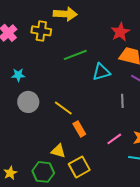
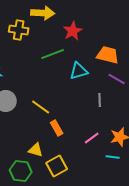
red star: (120, 32) -> (73, 31), moved

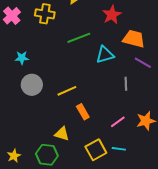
red star: (73, 31) -> (112, 15), moved
yellow line: (41, 107) -> (67, 91), turned -60
cyan line: (113, 157) -> (119, 149), moved
yellow square: (57, 166) -> (96, 150), moved

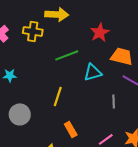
gray circle: (32, 85) -> (20, 114), moved
yellow line: (67, 91) -> (58, 96), moved, turned -48

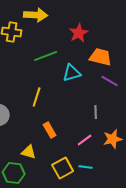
gray line: (114, 101) -> (96, 112), moved

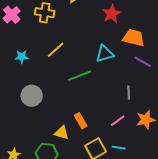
green line: (46, 56) -> (80, 76), moved
yellow line: (37, 97) -> (56, 50), moved, turned 30
orange rectangle: (50, 130) -> (81, 121), moved

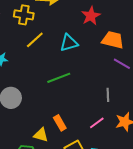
yellow line: (56, 50) -> (35, 40), moved
cyan triangle: (105, 54) -> (69, 43), moved

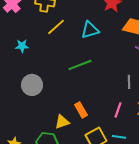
pink line: (97, 123) -> (118, 110), turned -35
yellow triangle: (41, 135) -> (62, 122), turned -35

